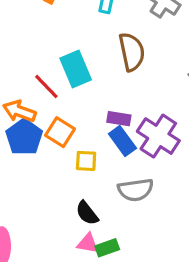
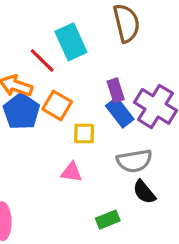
purple rectangle: (119, 119) -> (116, 90), turned 65
black semicircle: (87, 213) -> (144, 192), moved
pink triangle: (88, 243) -> (71, 172), moved

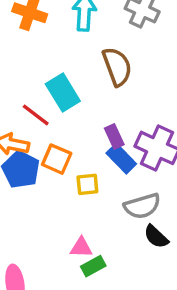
pink triangle: (71, 172) -> (81, 247), moved
green rectangle: (108, 220) -> (93, 266), moved

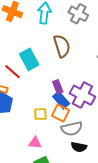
orange square: (57, 159) -> (60, 113), moved
black semicircle: (156, 237) -> (79, 147), turned -35
pink triangle: (81, 247) -> (35, 143), moved

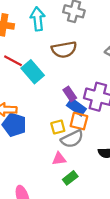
brown semicircle: (62, 46) -> (64, 50), turned 110
red line: (12, 72) -> (13, 61), moved
gray semicircle: (72, 129) -> (72, 139), moved

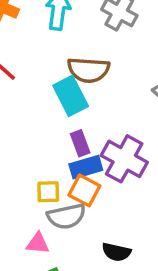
cyan rectangle: (33, 72) -> (71, 96), moved
blue rectangle: (76, 107) -> (86, 167), turned -66

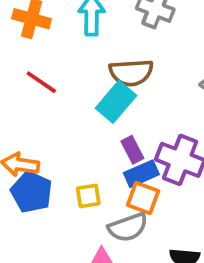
cyan rectangle: (71, 96) -> (116, 102), turned 75
yellow square: (48, 192) -> (88, 196), moved

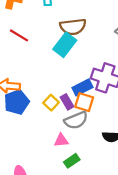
purple rectangle: (132, 150) -> (67, 102), moved
blue pentagon: (31, 192) -> (17, 102), turned 30
yellow square: (88, 196) -> (51, 103), turned -35

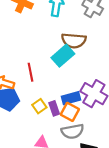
red line: (19, 35) -> (30, 72), moved, turned 36
gray semicircle: (76, 120) -> (73, 131), moved

